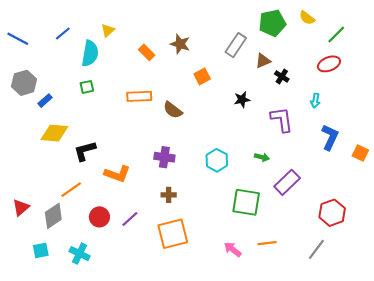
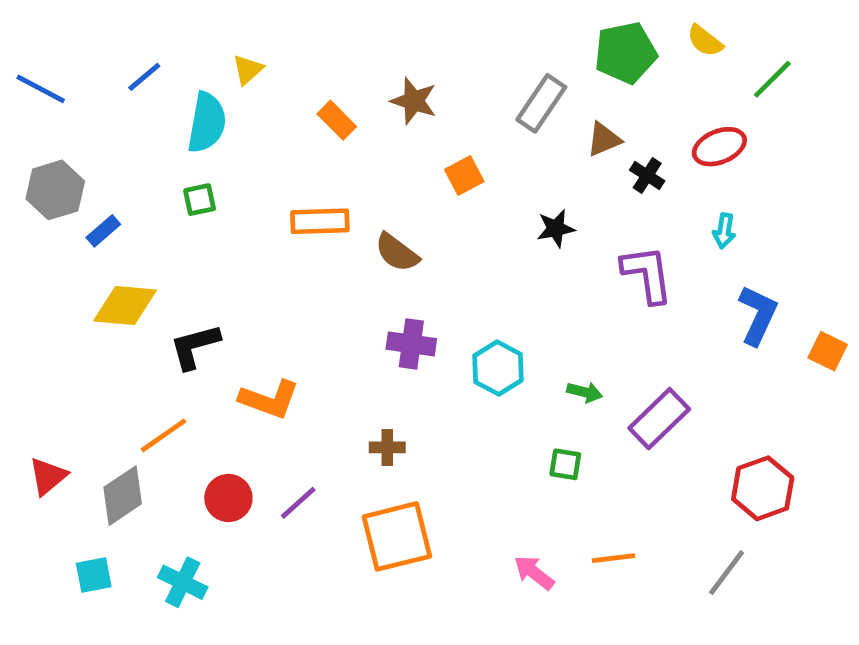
red ellipse: (329, 64) -> (719, 147), moved
purple cross: (164, 157) -> (411, 344), moved
green arrow: (262, 157) -> (585, 392), moved
green square: (246, 202) -> (565, 464), size x0.5

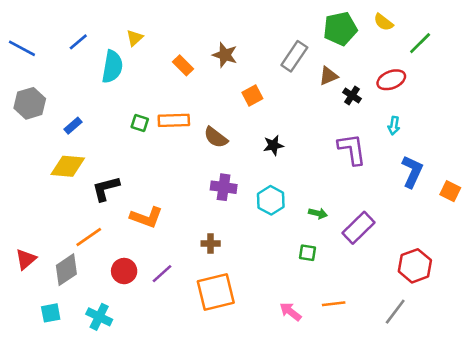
green square: (200, 200) -> (140, 123), moved, turned 30
black star: (556, 228) -> (273, 145), moved
blue rectangle: (103, 231) -> (73, 126), moved

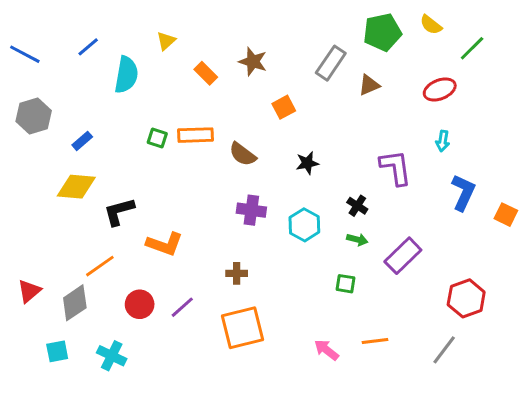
yellow triangle: (135, 38) -> (166, 41), moved
black cross: (352, 95) -> (357, 206), moved

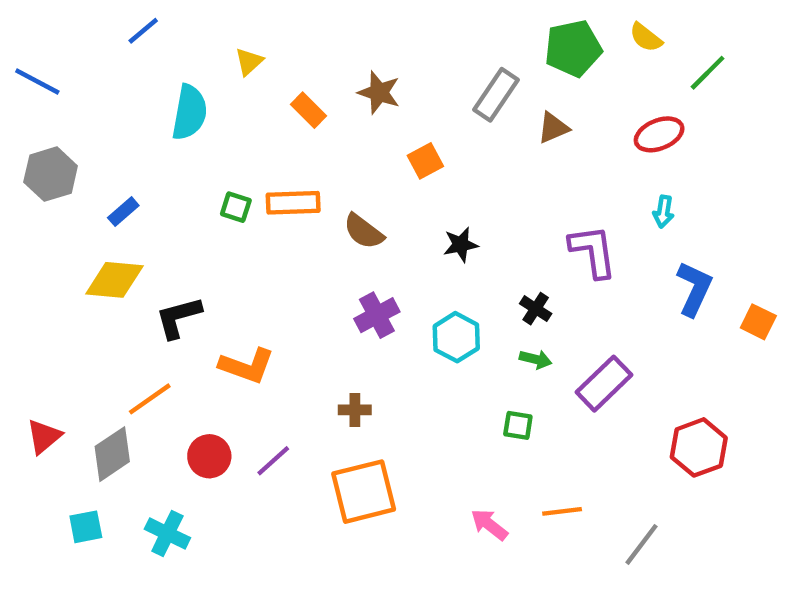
blue line: (88, 47) -> (143, 31), moved
purple cross: (251, 210) -> (377, 315), turned -36
gray line: (444, 350) -> (641, 544), moved

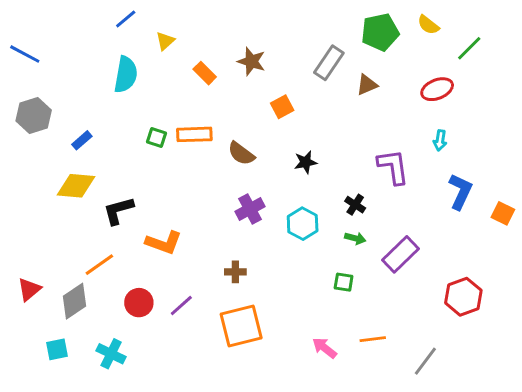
blue line: (143, 31) -> (126, 19), moved

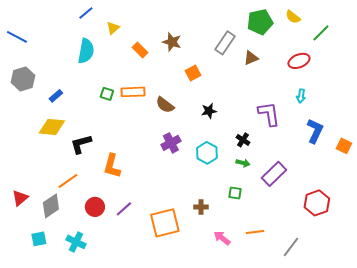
orange L-shape: (164, 243) -> (112, 166), turned 85
brown cross: (235, 272) -> (201, 207), moved

